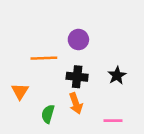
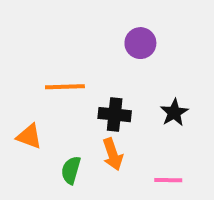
purple circle: (78, 40) -> (140, 43), moved
orange triangle: (20, 91) -> (29, 136), turned -42

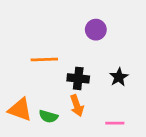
orange triangle: (29, 136) -> (20, 110), moved, size x1.4
green semicircle: (71, 170) -> (48, 116), turned -90

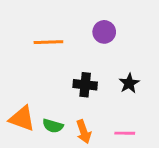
orange line: (44, 59) -> (48, 42), moved
orange arrow: (77, 106) -> (84, 132), moved

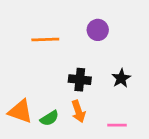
green semicircle: (53, 126) -> (49, 118), turned -48
orange arrow: (84, 132) -> (78, 111), moved

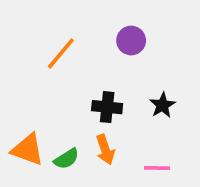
orange line: (45, 40) -> (61, 53), turned -48

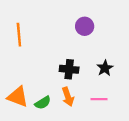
orange line: (61, 53) -> (19, 35), moved, turned -45
pink line: (157, 168) -> (99, 99), moved

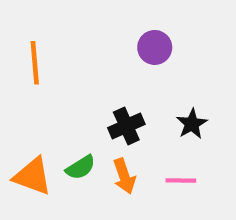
black cross: (69, 69) -> (126, 126), turned -30
green semicircle: (43, 103) -> (81, 167), moved

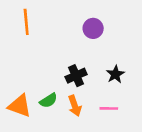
orange line: (35, 63) -> (26, 22), moved

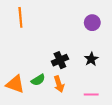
purple circle: (93, 28) -> (92, 23), moved
pink line: (109, 108) -> (91, 94), moved

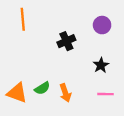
black cross: (60, 60) -> (66, 41), moved
pink line: (91, 94) -> (105, 94), moved

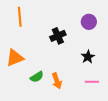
orange triangle: (17, 93) -> (15, 58), moved, turned -42

